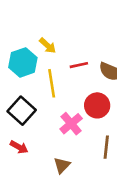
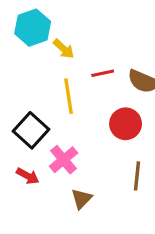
cyan hexagon: (23, 62) -> (33, 28), moved
pink cross: (71, 124) -> (64, 160), moved

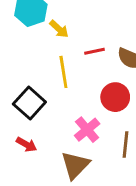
pink cross: (64, 160) -> (87, 130), moved
brown triangle: (82, 199) -> (75, 165), size x1.5

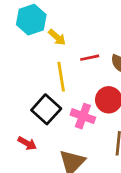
black square: (29, 103) -> (46, 109), moved
pink cross: (87, 130) -> (83, 116), moved, turned -30

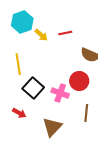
red line: (90, 58) -> (65, 33), moved
yellow line: (61, 77) -> (18, 64), moved

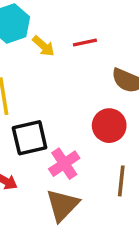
black square: (33, 88) -> (30, 138), turned 35
pink cross: (60, 93) -> (64, 164), moved, turned 36

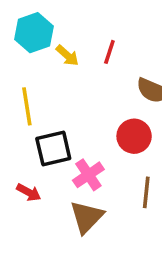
red line: (85, 43) -> (109, 52), turned -60

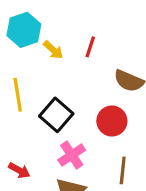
black square: (53, 149) -> (56, 115), moved, turned -36

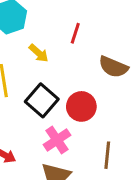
yellow arrow: (53, 50) -> (39, 53), moved
red circle: (112, 121) -> (81, 106), moved

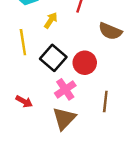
yellow arrow: (39, 53) -> (51, 20), turned -98

